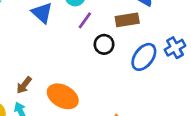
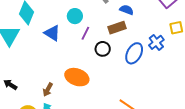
orange ellipse: (63, 96) -> (77, 77), moved

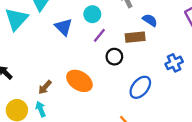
blue ellipse: (134, 53) -> (140, 87), moved

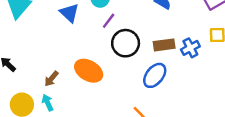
brown rectangle: (135, 37) -> (164, 45), moved
black circle: (114, 57) -> (126, 43), size x1.5

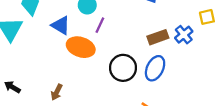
black circle: (126, 43) -> (123, 68), moved
orange ellipse: (89, 71) -> (81, 47), moved

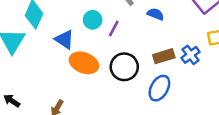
purple line: (100, 25) -> (114, 28), moved
black circle: (123, 68) -> (124, 67), moved

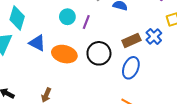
blue triangle: (64, 40) -> (37, 43), moved

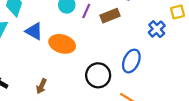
brown rectangle: (131, 40) -> (110, 16), moved
black circle: (99, 53) -> (98, 75), moved

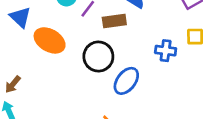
blue cross: (157, 29) -> (166, 51), turned 35
black circle: (98, 75) -> (98, 57), moved

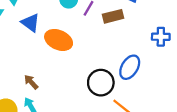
black circle: (98, 57) -> (101, 83), moved
brown arrow: (13, 84) -> (31, 82), turned 105

